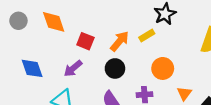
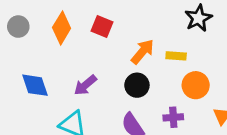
orange diamond: (54, 22) -> (62, 28), turned 50
yellow rectangle: (147, 36) -> (176, 56), moved, turned 35
red square: (85, 41) -> (102, 27), moved

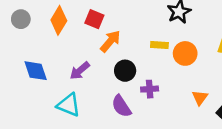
orange arrow: (143, 52) -> (110, 41), moved
orange circle: (196, 85) -> (185, 53), moved
purple cross: (173, 117) -> (150, 89), moved

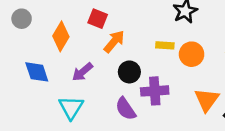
orange diamond: (59, 20) -> (61, 36), moved
purple cross: (150, 89) -> (155, 91), size x1.5
orange triangle: (200, 98) -> (207, 100), size x1.5
cyan triangle: (69, 105) -> (71, 107), turned 40

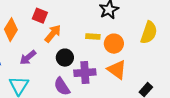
orange triangle: (207, 100) -> (117, 70), moved, turned -30

